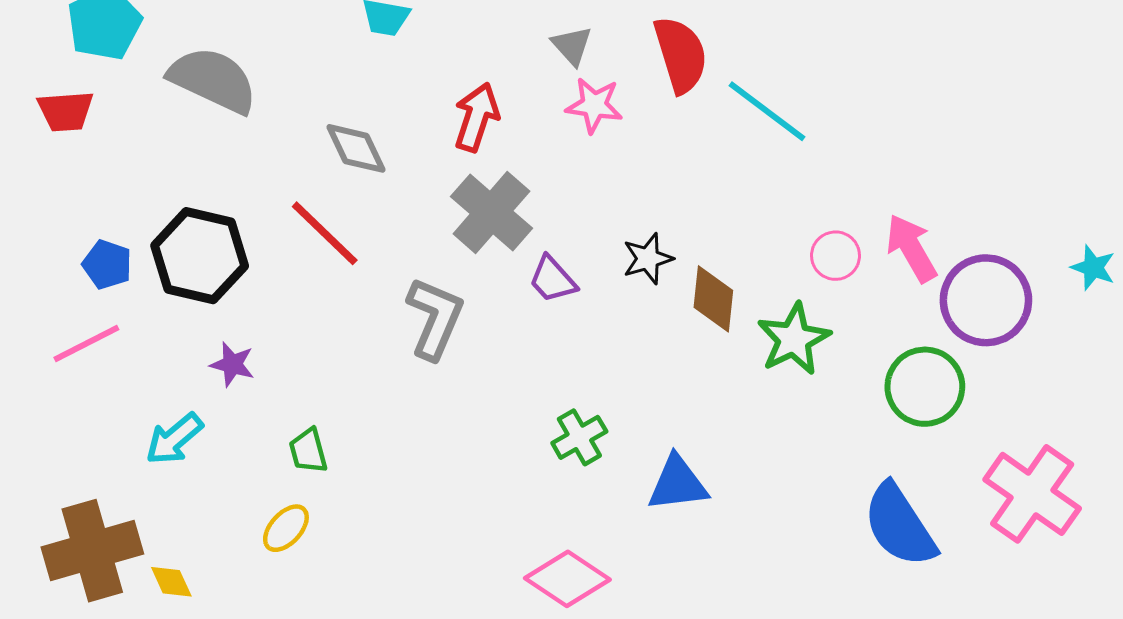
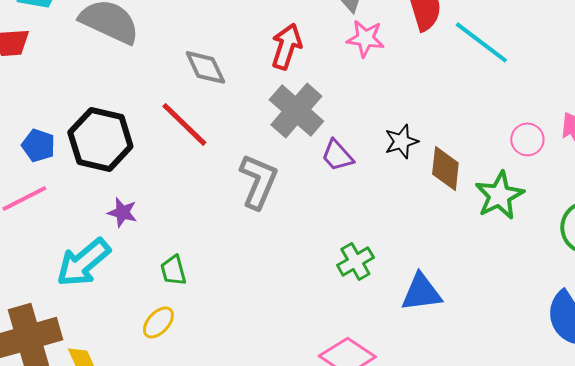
cyan arrow: (174, 439) -> (83, 262), size x1.4

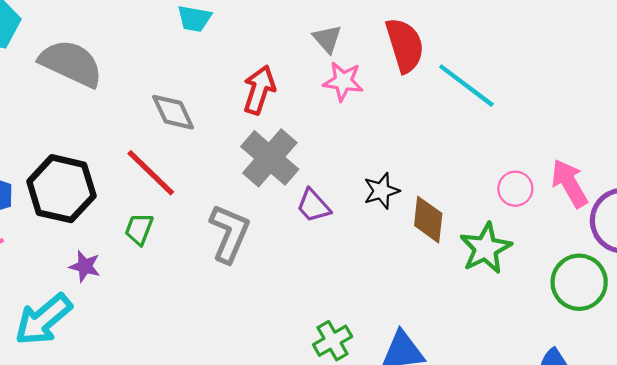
green cross: (355, 261) -> (333, 341), moved
green trapezoid: (173, 270) -> (139, 229), moved, turned 36

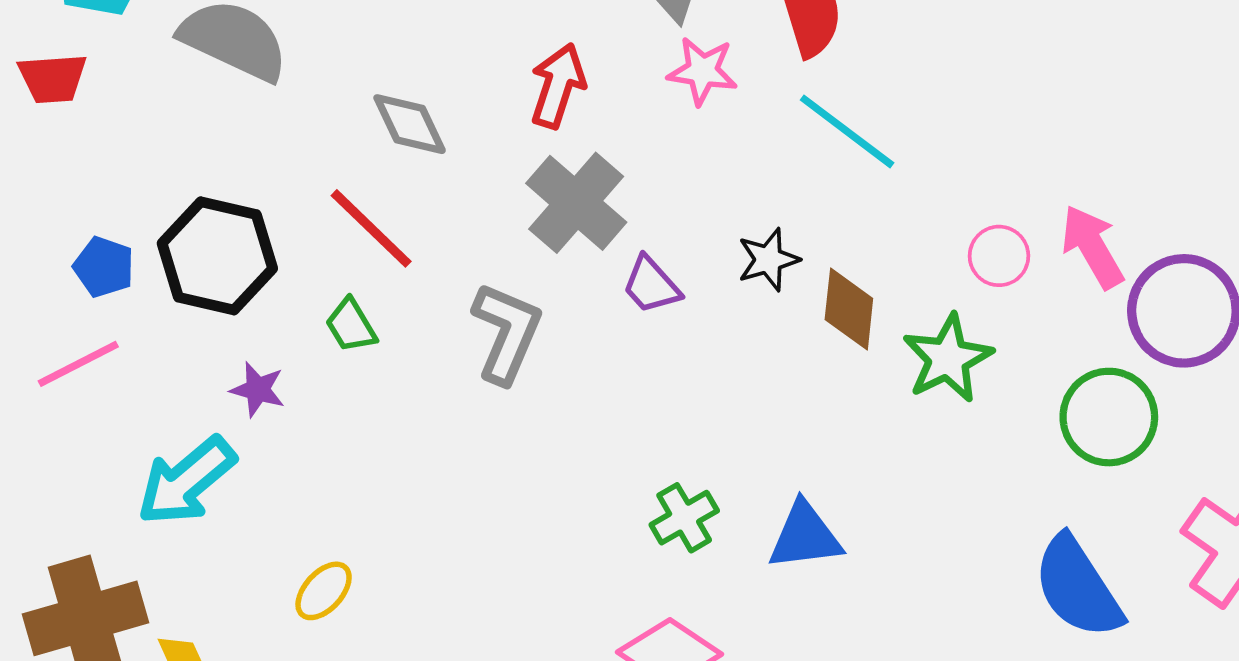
cyan line: (466, 86) -> (847, 131), moved
green trapezoid: (139, 229) -> (351, 325), turned -52

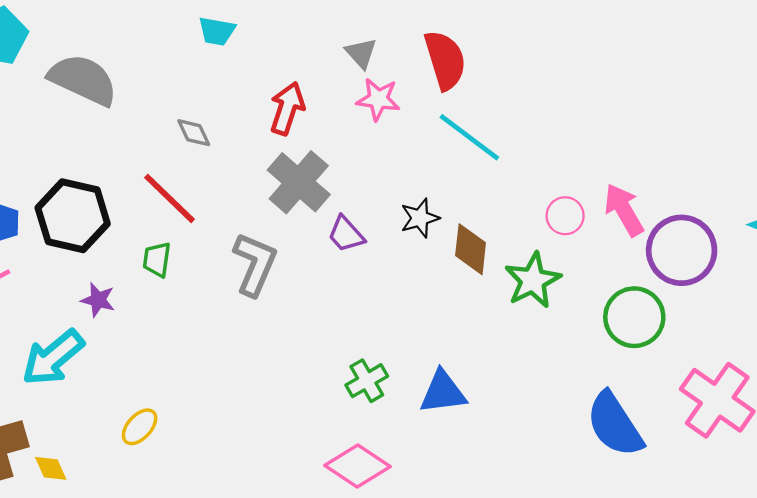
gray diamond: (410, 124) -> (194, 133), size x0.7
green trapezoid: (351, 325) -> (157, 260), turned 39

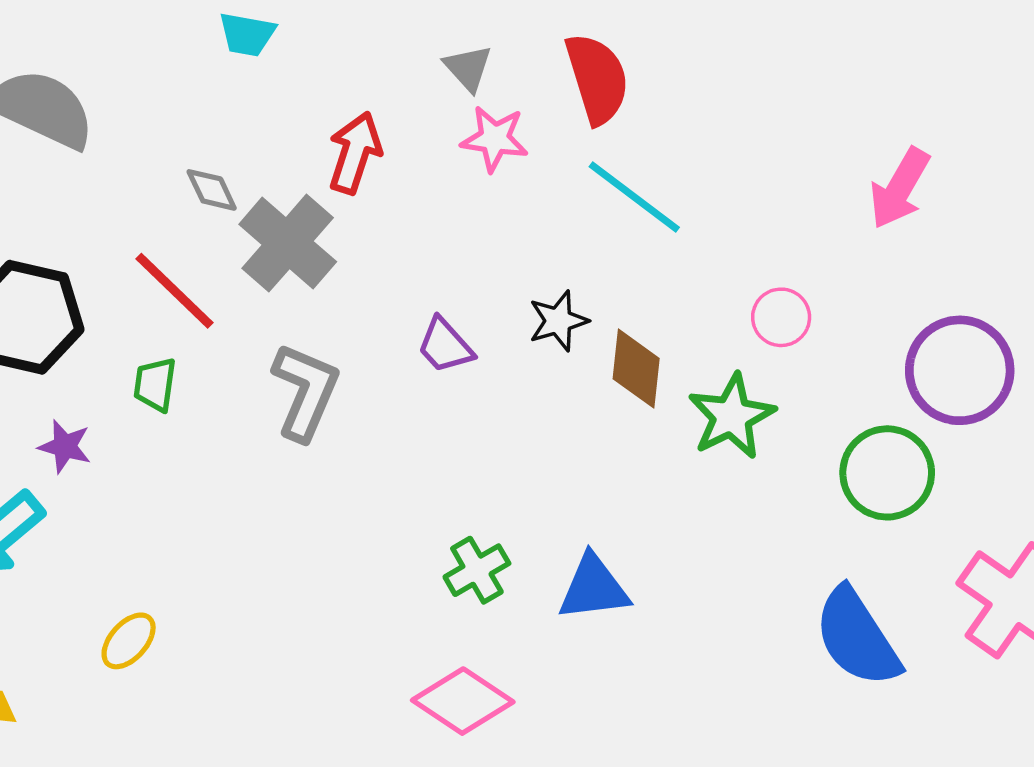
gray cross: (299, 182) -> (288, 243), moved
pink arrow: (624, 210) -> (900, 188), moved, turned -120

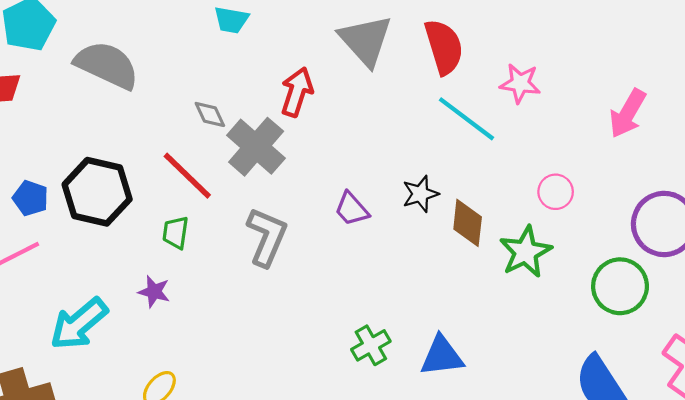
gray triangle: (468, 68) -> (366, 40), size x1.8
pink star: (495, 139) -> (520, 83), moved
purple star: (65, 446) -> (154, 292), moved

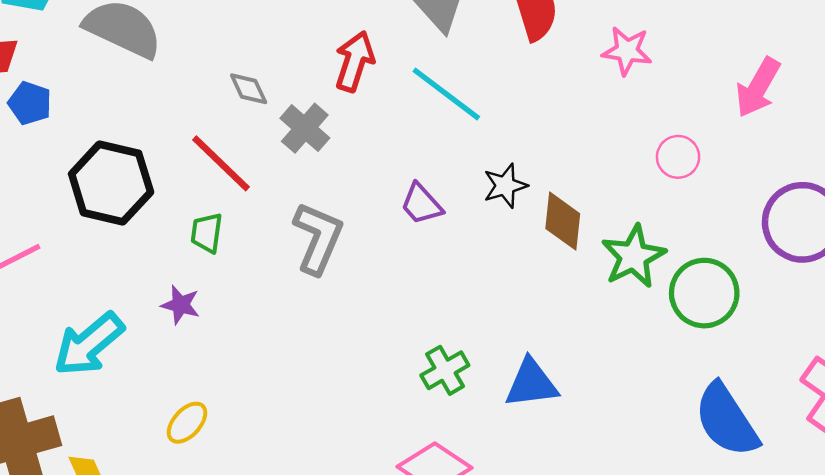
cyan line: (466, 119) -> (446, 94), moved
gray cross: (256, 147) -> (305, 128), size x0.7
pink circle: (556, 192) -> (678, 157), moved
blue pentagon: (31, 198) -> (30, 103), moved
green circle: (620, 286) -> (704, 293), moved

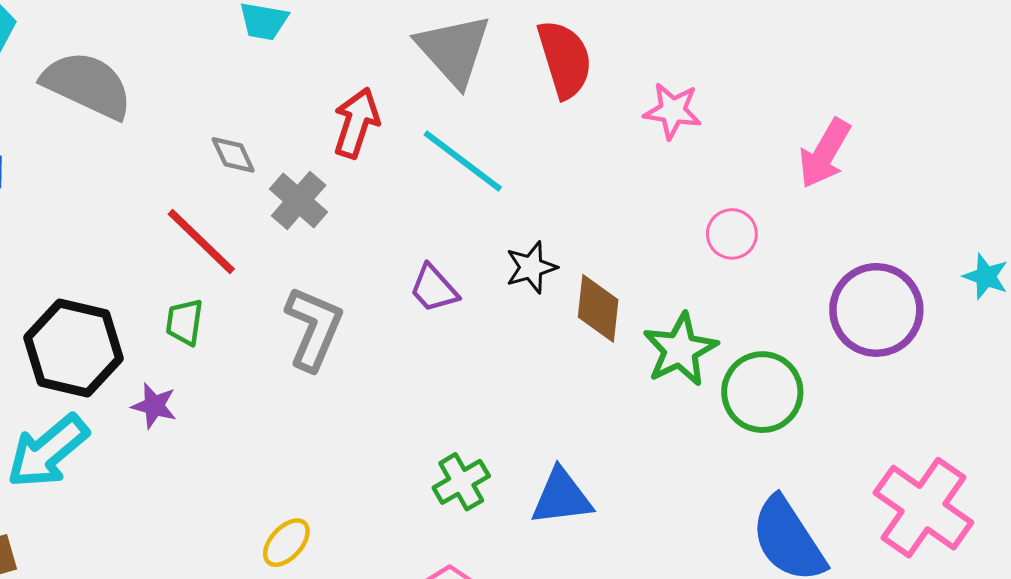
black hexagon: (111, 183) -> (74, 348), moved
yellow ellipse: (187, 423) -> (286, 543), moved

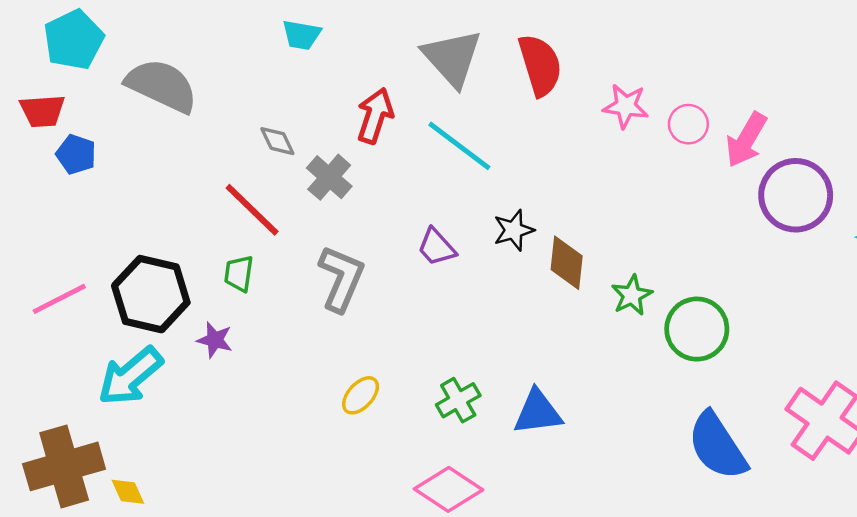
pink circle: (732, 234) -> (688, 124), moved
purple circle: (876, 310) -> (796, 195), moved
green star: (680, 349) -> (632, 295), size x0.7
yellow ellipse: (286, 543) -> (361, 395), moved

